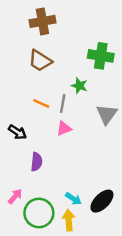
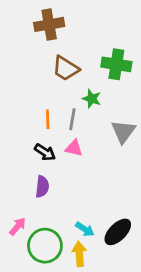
brown trapezoid: (40, 61) -> (66, 68), moved
orange line: (41, 104) -> (48, 119), turned 63
pink triangle: (64, 128) -> (74, 148), turned 35
black arrow: (17, 132) -> (45, 152), moved

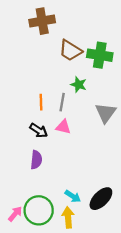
brown trapezoid: (66, 68) -> (70, 50), moved
pink arrow: (17, 226) -> (15, 214), moved

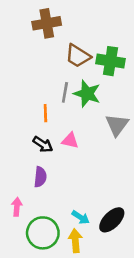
green star: (79, 85) -> (87, 94), size x1.5
gray line: (62, 102) -> (65, 92), moved
pink arrow: (15, 214) -> (17, 207), moved, turned -35

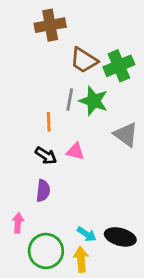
green cross: (110, 61) -> (119, 66), turned -32
gray triangle: (117, 125) -> (126, 135), turned -30
black ellipse: (112, 220) -> (120, 237), turned 60

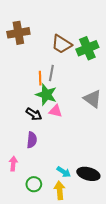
brown cross: (50, 25) -> (18, 33), moved
green star: (94, 101) -> (46, 95), moved
orange line: (49, 122) -> (40, 78), moved
green circle: (46, 251) -> (34, 184), size x0.6

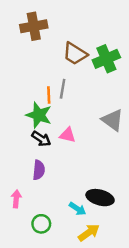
brown cross: (18, 33) -> (34, 26), moved
green star: (46, 95) -> (39, 115), moved
black ellipse: (88, 174) -> (100, 198), moved
yellow arrow: (60, 190) -> (89, 233), moved, turned 60

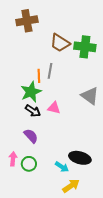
green cross: (106, 59) -> (85, 47), turned 30
green star: (39, 115) -> (31, 92), turned 30
purple semicircle: (39, 170) -> (31, 136), turned -49
green circle: (41, 224) -> (29, 164), moved

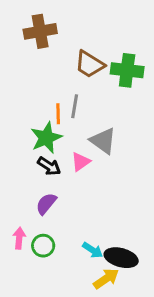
gray triangle: (90, 96) -> (103, 141), moved
pink triangle: (54, 108) -> (81, 162), turned -48
purple semicircle: (31, 136) -> (46, 204), turned -98
black ellipse: (80, 158) -> (121, 258), moved

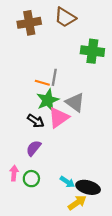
brown trapezoid: (90, 64) -> (65, 17), moved
orange line: (58, 114) -> (42, 83), turned -72
green star: (46, 138) -> (48, 100), moved
pink triangle: (81, 162) -> (59, 118), size x1.5

